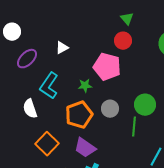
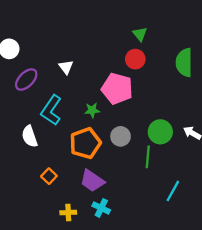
white triangle: (62, 48) -> (66, 67), turned -40
orange square: (47, 144) -> (49, 176), size x0.6

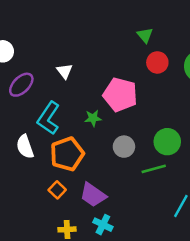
red circle: (135, 59) -> (157, 62), moved
orange pentagon: (85, 143) -> (67, 154), moved
green line: (148, 157) -> (154, 169), turned 70
orange square: (49, 176) -> (57, 190), moved

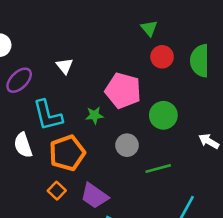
cyan L-shape: (48, 118) -> (48, 115), turned -48
green circle: (167, 142) -> (163, 115), moved

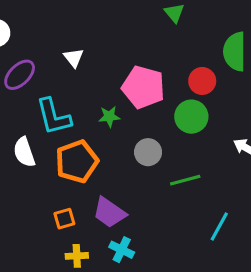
red circle: (162, 57) -> (202, 81), moved
orange square: (57, 191) -> (64, 219), moved, turned 30

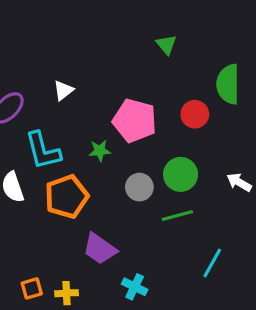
white triangle: (74, 58) -> (63, 90), turned 30
green circle: (191, 117) -> (181, 174), moved
orange square: (64, 219) -> (32, 288), moved
cyan cross: (122, 250) -> (135, 287), moved

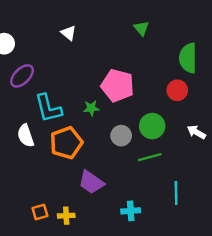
white triangle: (63, 90) -> (69, 33), moved, turned -42
red circle: (195, 114) -> (177, 90), moved
cyan line: (212, 263) -> (176, 193), turned -30
cyan cross: (135, 287) -> (131, 211), moved, turned -30

